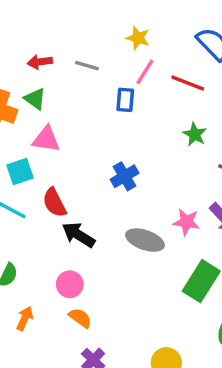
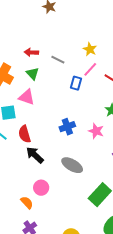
green triangle: (35, 99) -> (33, 74), moved
pink star: (186, 222) -> (96, 131), moved
pink circle: (70, 284) -> (41, 188), moved

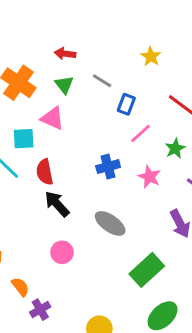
gray line: (58, 60) -> (102, 81), moved
pink line: (90, 69) -> (141, 134), moved
orange semicircle: (27, 202) -> (20, 287), moved

